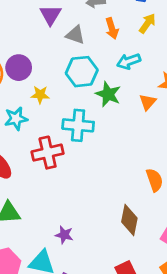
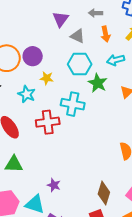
cyan star: (16, 119) -> (27, 94), turned 30
brown diamond: (129, 220) -> (104, 193), moved

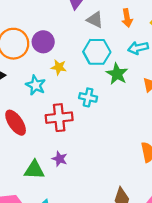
cyan cross: (73, 104) -> (88, 97), size x0.7
green triangle: (14, 164) -> (34, 170), moved
purple star: (54, 185) -> (60, 159), moved

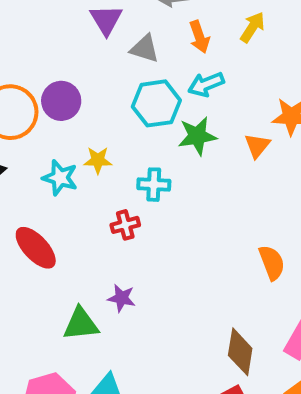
cyan arrow: (138, 48) -> (206, 84), moved
yellow star: (59, 67) -> (98, 160), moved
green star: (117, 74) -> (197, 136), turned -30
red cross: (59, 118) -> (125, 225), moved, size x0.6

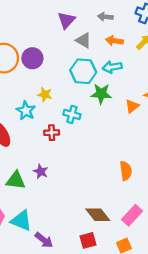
orange arrow: (199, 37) -> (114, 41), turned 105
cyan star: (60, 178) -> (26, 111), moved
brown diamond: (240, 352) -> (98, 215), turned -60

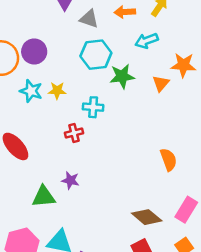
cyan arrow: (112, 67) -> (147, 41), moved
cyan star: (26, 111) -> (31, 91), moved

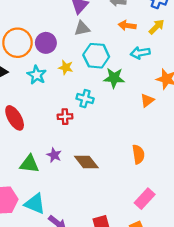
gray triangle: (89, 19) -> (82, 28), moved, turned -42
orange triangle: (161, 83) -> (147, 100), moved
yellow star: (57, 91) -> (66, 67), moved
brown diamond: (147, 217) -> (86, 162), moved

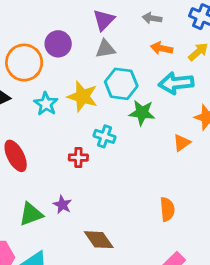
purple circle: (46, 43) -> (58, 44), moved
cyan arrow: (140, 53) -> (176, 83), size x1.4
yellow star: (66, 67) -> (83, 96), size x1.6
brown diamond: (86, 162) -> (99, 240), moved
green triangle: (29, 164) -> (31, 214), turned -30

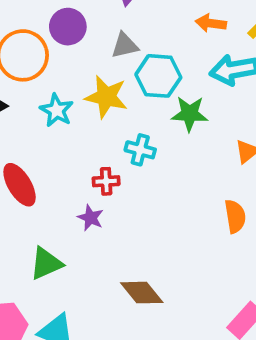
gray triangle: (105, 49) -> (125, 45), moved
purple star: (62, 205) -> (90, 218), moved
orange semicircle: (167, 209) -> (235, 216), moved

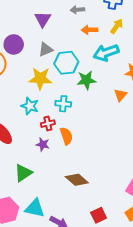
cyan star: (57, 110) -> (30, 106), moved
orange semicircle: (235, 216) -> (66, 136), moved

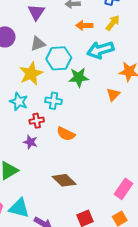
yellow star: (40, 78) -> (31, 74), turned -30
orange semicircle: (66, 136) -> (66, 134), moved, turned 132

